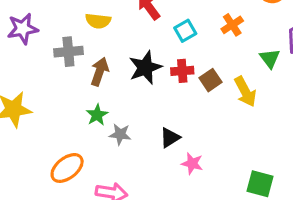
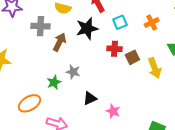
black star: (145, 68) -> (87, 28), moved
green star: (97, 115) -> (54, 82), moved
gray star: (120, 134) -> (73, 72), moved
black triangle: (170, 138) -> (90, 98), moved

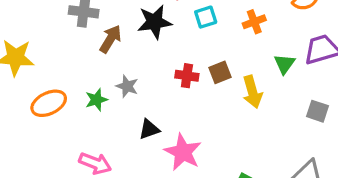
red cross: (114, 49) -> (187, 76), moved
orange ellipse: (30, 103) -> (49, 103), moved
pink star: (113, 111) -> (183, 152), size x1.6

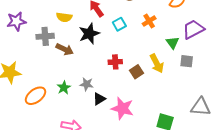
brown arrow: (110, 39) -> (65, 49), turned 96
brown square: (220, 72) -> (136, 72), moved
gray star: (127, 86) -> (87, 84), moved
gray square: (318, 111) -> (187, 61), moved

